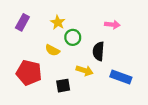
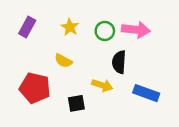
pink arrow: (112, 25) -> (136, 30), size x1.5
green circle: (73, 37) -> (105, 31), moved

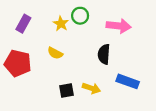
green circle: (105, 31) -> (80, 16), moved
yellow arrow: (102, 85) -> (91, 88), moved
red pentagon: (35, 88) -> (18, 63), moved

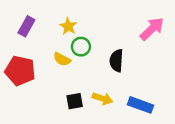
green circle: (80, 16) -> (81, 47), moved
pink arrow: (119, 26) -> (152, 29), moved, turned -50
blue rectangle: (128, 81) -> (140, 105), moved

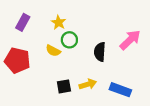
pink arrow: (152, 29) -> (130, 40), moved
yellow arrow: (102, 99) -> (88, 84), turned -35

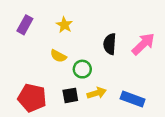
green circle: (69, 40) -> (82, 69), moved
black semicircle: (100, 52) -> (110, 44), moved
red pentagon: (17, 60) -> (32, 98), moved

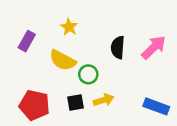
purple rectangle: (25, 25) -> (27, 41), moved
yellow semicircle: (58, 56) -> (63, 60), size x1.5
blue rectangle: (133, 99) -> (156, 106), moved

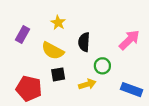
black semicircle: (118, 47) -> (84, 42), moved
green circle: (88, 74) -> (102, 66), moved
black square: (75, 103) -> (58, 74), moved

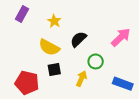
purple rectangle: (22, 34) -> (22, 14), moved
black semicircle: (84, 42) -> (78, 39), turned 42
yellow arrow: (87, 84) -> (81, 79), turned -49

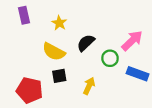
purple rectangle: (22, 14) -> (24, 15), turned -42
green circle: (96, 61) -> (110, 58), moved
blue rectangle: (123, 84) -> (138, 74), moved

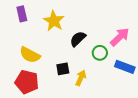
yellow star: (59, 23) -> (54, 21), size x1.5
yellow semicircle: (54, 52) -> (30, 55), moved
black square: (59, 76) -> (63, 69), moved

